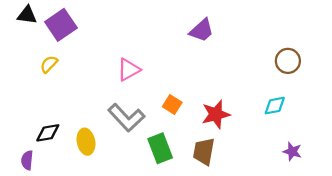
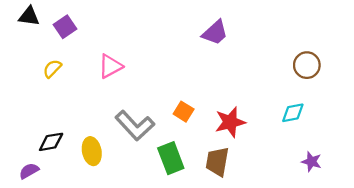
purple square: (61, 25) -> (65, 27), size x0.7
pink triangle: (129, 70) -> (110, 66), moved
purple semicircle: (27, 160) -> (29, 171), turned 54

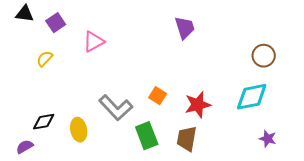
purple trapezoid: (215, 33) -> (185, 28), turned -65
pink triangle: (110, 66) -> (94, 42), moved
cyan diamond: (293, 113) -> (252, 97), size x1.6

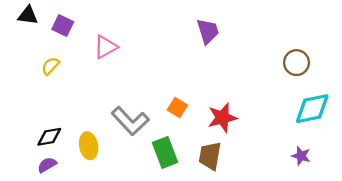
purple square: (56, 23) -> (63, 25), turned -30
cyan diamond: (252, 97) -> (312, 109), moved
purple semicircle: (25, 147) -> (47, 165), moved

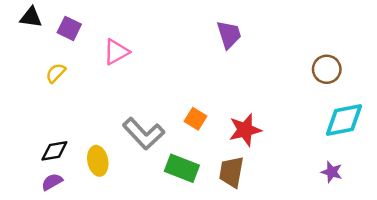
green rectangle: (165, 152) -> (182, 168), turned -48

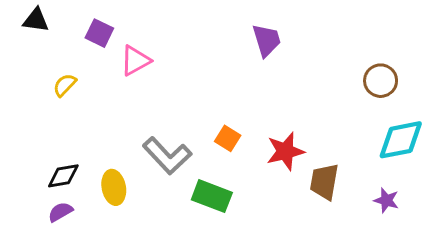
purple square: (69, 28) -> (99, 33), moved
brown trapezoid: (231, 172) -> (324, 182), moved

